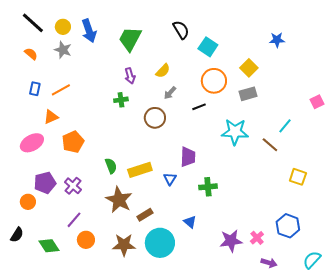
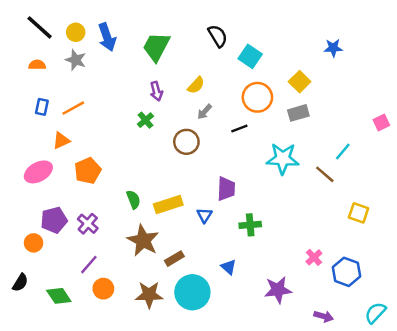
orange semicircle: (31, 54) -> (37, 65), turned -40
green cross: (121, 100) -> (145, 120), turned -32
pink cross: (257, 238) -> (314, 257), moved

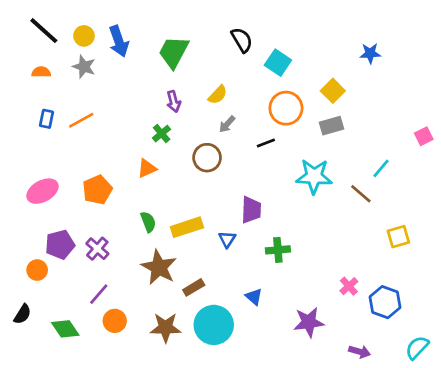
orange triangle: (61, 141) -> (147, 168), moved
yellow square: (359, 213) -> (398, 237), turned -35

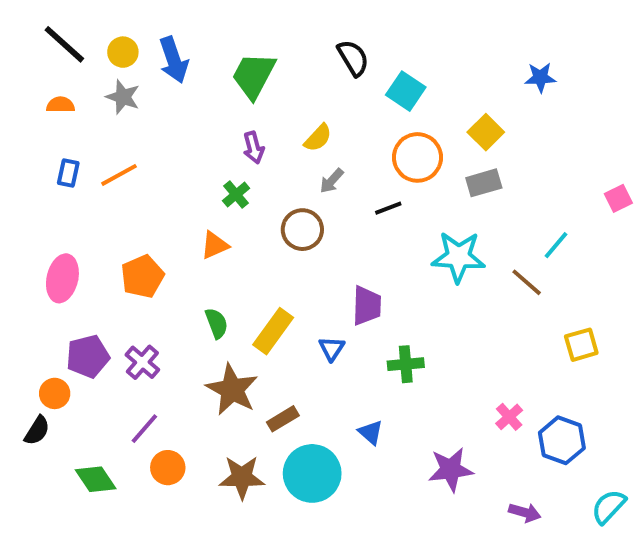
pink ellipse: (42, 191) -> (62, 278), turned -48
yellow rectangle: (187, 227) -> (273, 331), turned -36
black semicircle: (22, 314) -> (37, 431), moved

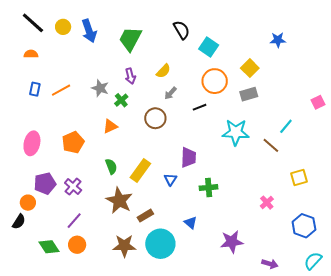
gray star: (123, 97) -> (100, 88), moved
pink cross: (509, 417) -> (267, 203), moved
blue hexagon: (562, 440) -> (304, 226), moved
orange circle: (168, 468) -> (77, 245), moved

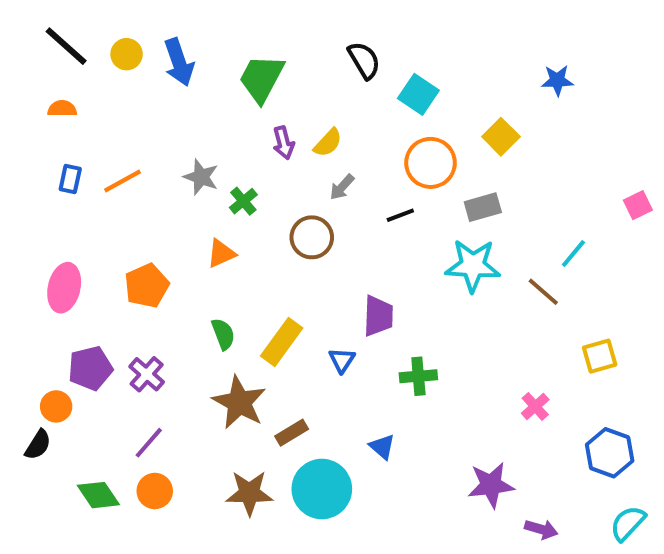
purple arrow: (130, 76) -> (284, 143), moved
gray rectangle: (249, 94) -> (483, 207), moved
purple star: (232, 242) -> (491, 485), moved

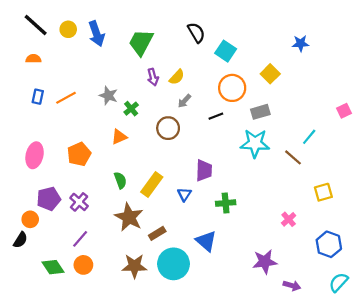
blue triangle: (382, 447) -> (206, 241), size x1.5

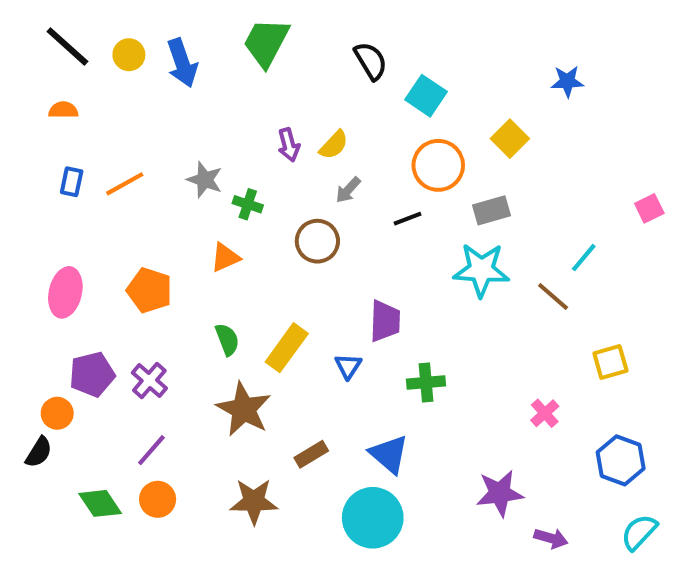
green trapezoid: (141, 42) -> (266, 42), moved
green cross: (131, 109) -> (248, 204), turned -32
orange pentagon: (79, 154) -> (149, 290), turned -30
brown rectangle: (157, 233) -> (311, 454), moved
cyan circle: (174, 264) -> (373, 518), moved

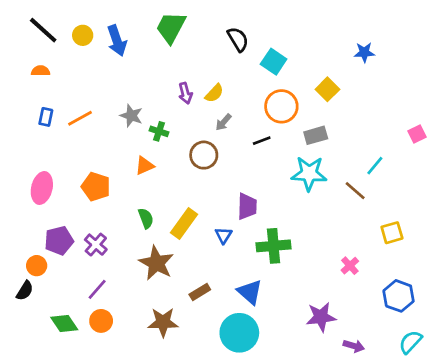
green cross: (426, 383) -> (274, 246), size x1.4

